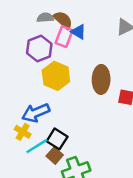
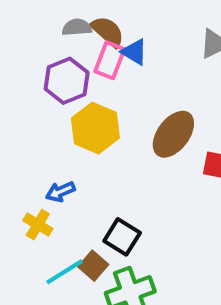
brown ellipse: (101, 79) -> (173, 134), turned 36
blue arrow: (36, 113) -> (60, 192), size x0.6
black square: (57, 139) -> (122, 237), moved
cyan line: (37, 146) -> (65, 272), moved

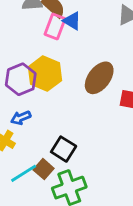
purple hexagon: (67, 81) -> (21, 79), moved

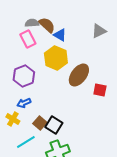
pink rectangle: (55, 27) -> (28, 39), moved, turned -48
yellow hexagon: (45, 74) -> (56, 58), moved
brown square: (44, 169) -> (40, 123), moved

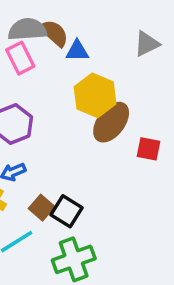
gray semicircle: (32, 23) -> (27, 30), size x1.5
blue triangle: (60, 35) -> (77, 51), turned -32
yellow hexagon: (56, 58) -> (95, 95), moved

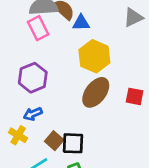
brown ellipse: (111, 122) -> (96, 92), moved
black square: (67, 211) -> (73, 143), turned -30

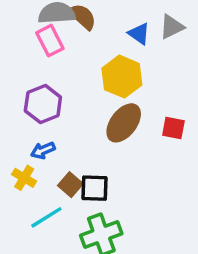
blue triangle: (81, 23) -> (139, 34), moved, turned 36

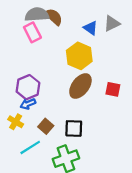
purple hexagon: (43, 104) -> (28, 87), moved
black square: (94, 188) -> (74, 128), moved

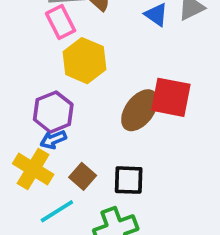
yellow hexagon: (79, 56) -> (84, 61), moved
red square: (113, 89) -> (171, 97), moved, size x1.6
yellow cross: (16, 122) -> (33, 169), size x1.5

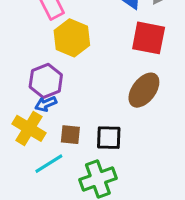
red square: (171, 97) -> (149, 38), moved
brown ellipse: (140, 110) -> (144, 90), moved
brown square: (83, 176) -> (70, 135), turned -35

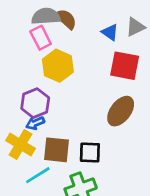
brown square: (70, 135) -> (57, 150), size x1.5

